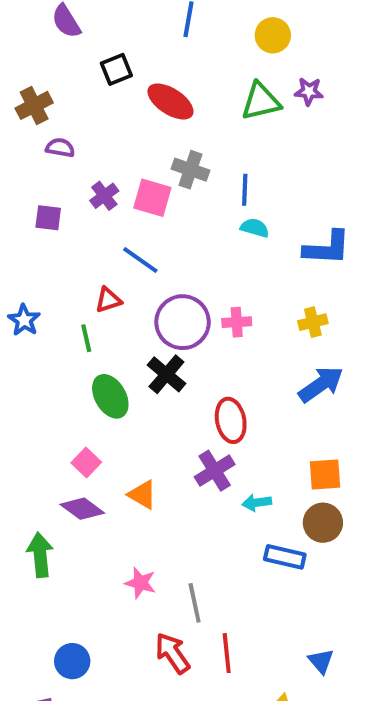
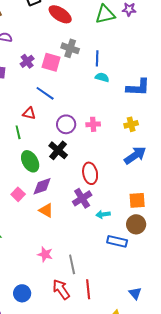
red triangle: (108, 300) -> (29, 113), turned 32
purple circle: (183, 322) -> (66, 124), size x0.7
purple diamond: (82, 509) -> (42, 186), moved, turned -55
blue circle: (72, 661) -> (22, 293), moved

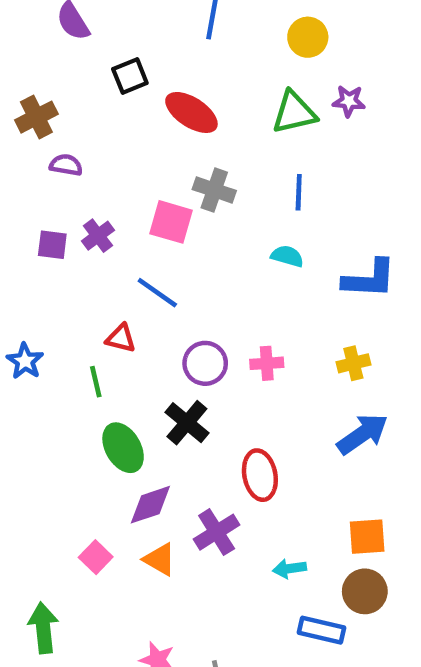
blue line: (97, 58) -> (299, 192), moved
purple cross: (27, 61) -> (98, 236), moved
pink square: (18, 194) -> (96, 557), moved
purple cross: (82, 198) -> (217, 532), moved

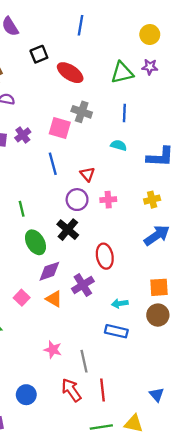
yellow circle: (308, 37) -> (150, 35), moved
blue line: (157, 293) -> (53, 164), turned 40
red triangle: (121, 338) -> (87, 174), moved, turned 35
blue rectangle: (321, 630) -> (116, 331), moved

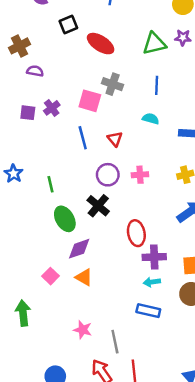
red triangle: (87, 174) -> (115, 139), moved
purple cross: (83, 285) -> (154, 257), moved, turned 30

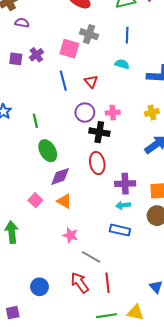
black cross: (98, 206) -> (99, 132), moved, turned -30
red ellipse: (136, 233) -> (97, 163), moved
pink star: (83, 330) -> (70, 235), moved
gray line: (115, 342) -> (91, 257), turned -48

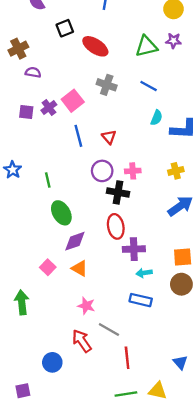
blue line: (127, 35) -> (149, 86), turned -63
pink square: (69, 49) -> (73, 101), moved, turned 36
cyan semicircle: (122, 64) -> (157, 118), moved, turned 96
purple cross: (125, 184) -> (134, 249), moved
red arrow: (80, 283) -> (82, 341), moved

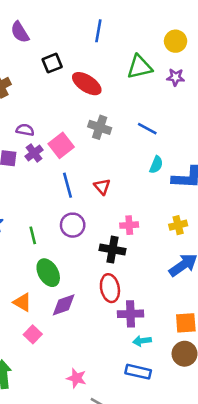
green triangle: (146, 46) -> (140, 67), moved
purple semicircle: (33, 72) -> (25, 130), moved
purple circle: (102, 171) -> (73, 225), moved
orange triangle: (79, 268) -> (22, 302), moved

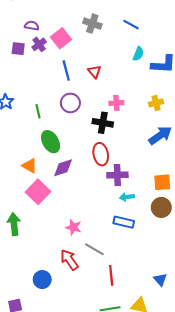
pink square: (33, 334) -> (38, 192), size x1.6

